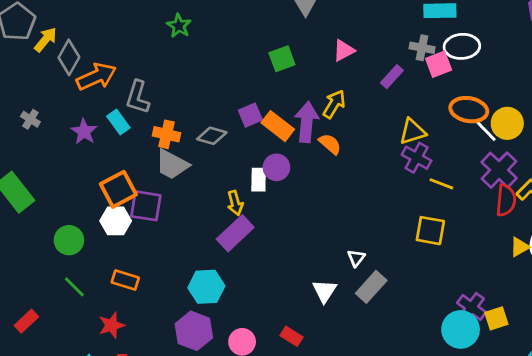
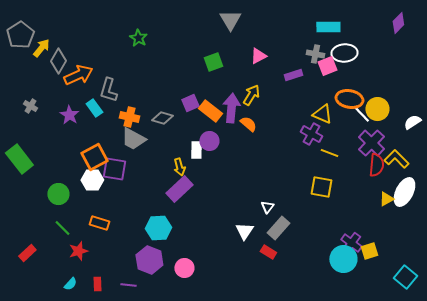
purple rectangle: (392, 77) -> (293, 75), turned 30
yellow triangle: (412, 132) -> (322, 114), moved, turned 40
red star: (112, 325) -> (78, 251), moved
red rectangle: (292, 336) -> (268, 252), moved

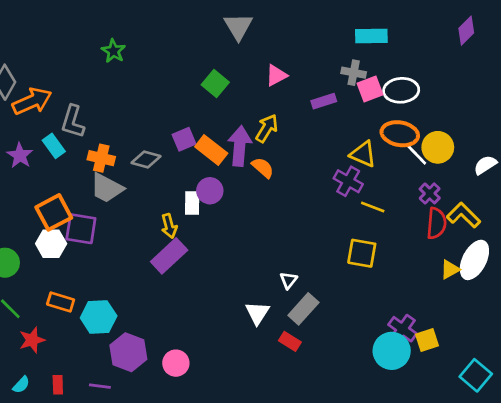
white ellipse: (344, 53) -> (401, 90), moved
green square: (213, 62) -> (215, 84), turned -30
purple cross: (371, 143) -> (430, 193), size x0.6
cyan hexagon: (158, 228) -> (99, 317), moved

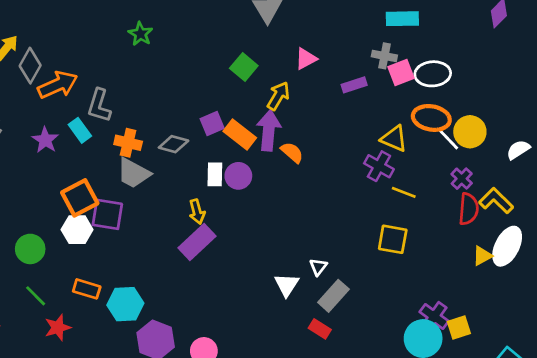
yellow arrow: (267, 128) -> (278, 96), moved
white rectangle: (192, 203) -> (215, 174), moved
white triangle: (257, 313) -> (287, 285), moved

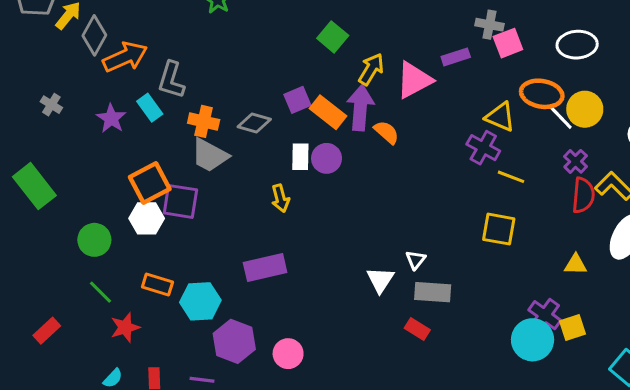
pink triangle: (306, 59) -> (414, 80), moved, size x1.5
white ellipse: (433, 74) -> (577, 45), moved
purple rectangle: (197, 242) -> (265, 268), moved, turned 30
yellow triangle: (482, 256) -> (576, 264), moved, turned 30
gray rectangle: (333, 296) -> (433, 292), turned 52

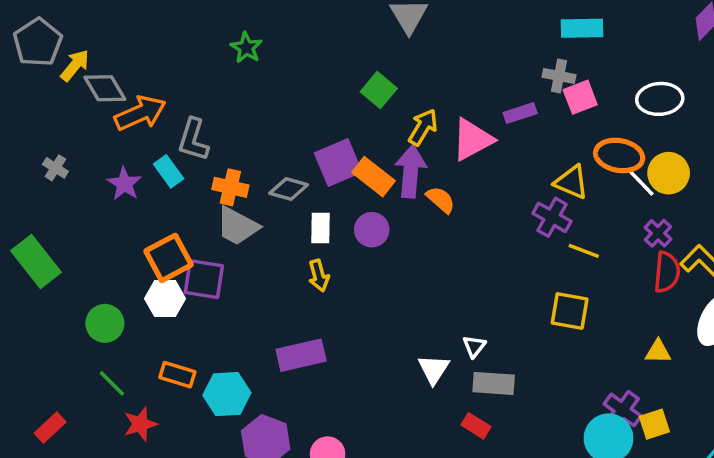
gray diamond: (94, 35) -> (105, 88), turned -60
purple square: (297, 100) -> (338, 163), size x1.5
white rectangle: (300, 157) -> (320, 228), moved

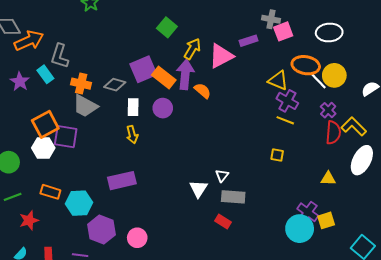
purple cross: (552, 217) -> (287, 101), moved
yellow square: (570, 311) -> (277, 155), size x0.6
green line: (112, 383) -> (13, 197), turned -66

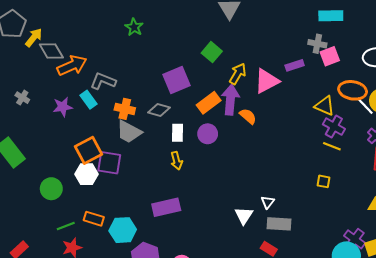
gray L-shape: (60, 56) -> (103, 81), turned 95
purple square: (143, 69) -> (177, 80), moved
orange rectangle: (164, 77) -> (209, 103), turned -75
purple star: (20, 82) -> (63, 107), turned 30
green line: (13, 197) -> (66, 226), moved

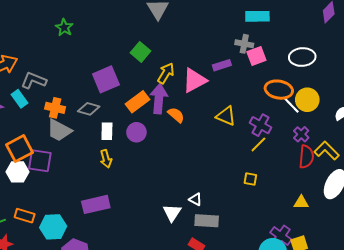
yellow triangle: (325, 106) -> (226, 116), moved
yellow line: (332, 146) -> (258, 144), turned -66
white triangle: (268, 202) -> (195, 199), turned -40

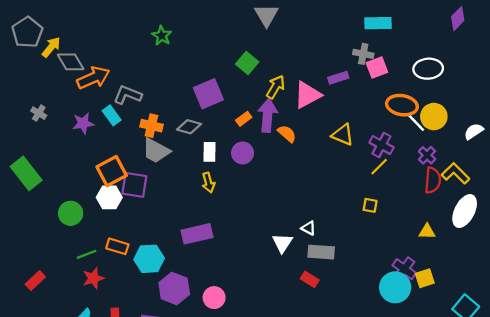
orange rectangle: (137, 102) -> (244, 119), size x0.6

